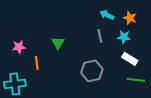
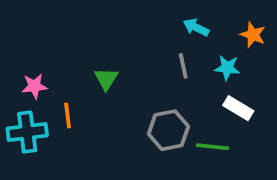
orange star: (130, 18) -> (253, 35), moved
green line: (136, 80) -> (213, 147), moved
cyan cross: (15, 84) -> (27, 132), moved

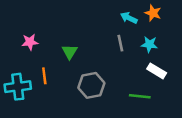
orange star: (253, 35) -> (153, 13), moved
pink star: (35, 86) -> (30, 42), moved
gray hexagon: (168, 130) -> (91, 85), moved

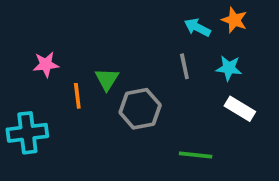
orange line: (44, 76) -> (77, 96), moved
gray hexagon: (91, 85) -> (140, 109), moved
green line: (140, 96) -> (196, 155), moved

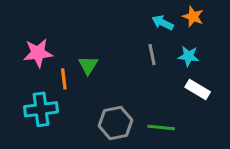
pink star: (46, 64) -> (38, 53), size x1.4
gray hexagon: (140, 109) -> (116, 123), moved
cyan cross: (27, 133) -> (41, 109), moved

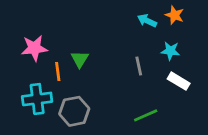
gray line: (152, 55) -> (139, 66), moved
gray hexagon: (116, 123) -> (74, 111), moved
green line: (161, 128) -> (146, 115), turned -30

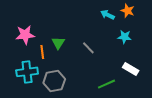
gray line: (139, 66) -> (88, 48), moved, turned -32
white rectangle: (179, 81) -> (131, 69), moved

